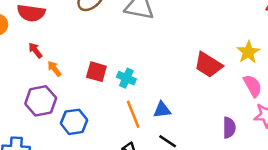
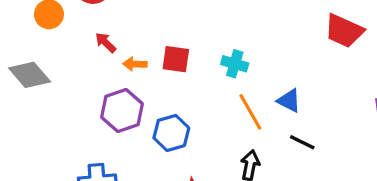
orange arrow: (54, 69) -> (135, 64), turned -42
red square: (96, 72) -> (176, 59), moved
blue triangle: (162, 110) -> (289, 101), turned 42

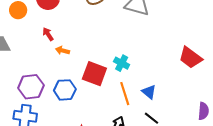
red square: (176, 59) -> (94, 74), moved, size x1.4
purple hexagon: (122, 111) -> (31, 87), moved
blue hexagon: (171, 133) -> (65, 90), moved

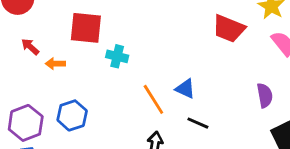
cyan cross: (122, 63) -> (117, 56), moved
red square: (94, 74) -> (86, 28), moved

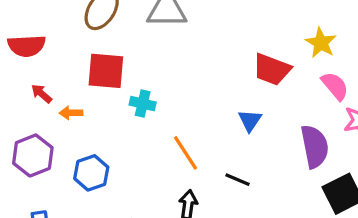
blue triangle: (185, 89) -> (250, 120), moved, turned 40
purple semicircle: (265, 95) -> (315, 146), size x1.5
purple hexagon: (26, 123) -> (33, 155), moved

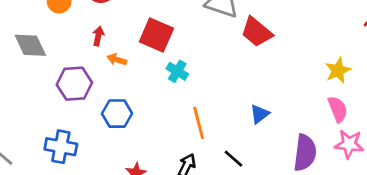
red trapezoid: (272, 69) -> (257, 32), moved
red arrow: (42, 94) -> (98, 36), turned 42

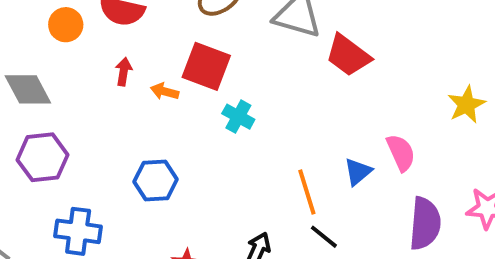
orange arrow: (117, 60) -> (165, 91), moved
purple hexagon: (74, 84) -> (43, 157), moved
pink semicircle: (338, 109) -> (401, 153), moved
orange line: (199, 123) -> (307, 192), moved

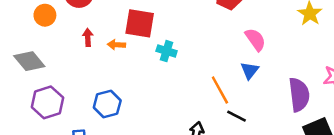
pink semicircle: (401, 153) -> (255, 39), moved
blue hexagon: (156, 181) -> (107, 104), moved

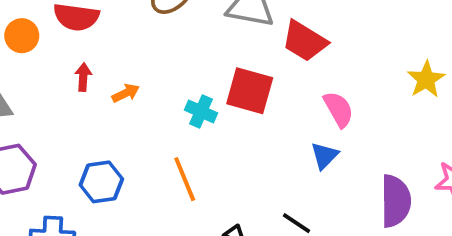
red square: (140, 23) -> (250, 91), moved
orange arrow: (116, 45) -> (126, 93), turned 144
orange line: (220, 90) -> (185, 179), moved

